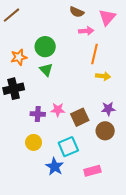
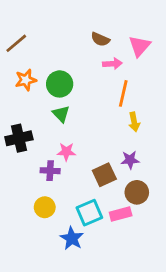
orange star: (19, 57) -> (26, 80), moved
yellow arrow: (103, 76) -> (134, 122), turned 72
purple star: (108, 109) -> (130, 160), moved
pink star: (58, 110) -> (66, 152), moved
pink rectangle: (92, 171) -> (121, 214), moved

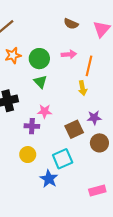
pink arrow: (112, 64) -> (69, 54), moved
yellow arrow: (134, 122) -> (83, 88), moved
pink rectangle: (121, 214) -> (97, 190), moved

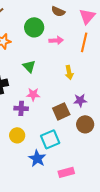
green circle: (39, 59) -> (34, 27), moved
orange line: (89, 66) -> (84, 42), moved
pink rectangle: (97, 190) -> (66, 172), moved

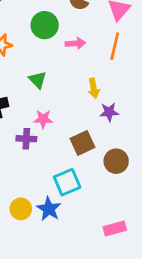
purple star: (80, 100) -> (109, 112), moved
yellow circle: (17, 135) -> (21, 209), moved
pink rectangle: (66, 172) -> (115, 228), moved

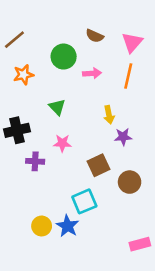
purple cross: (26, 139) -> (35, 161), moved
pink rectangle: (115, 228) -> (140, 244), moved

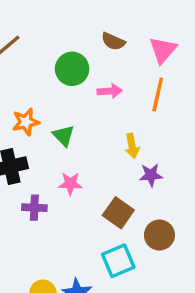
orange star: (23, 75) -> (26, 122), moved
brown square: (99, 165) -> (118, 213), turned -30
cyan square: (84, 201) -> (118, 261), moved

